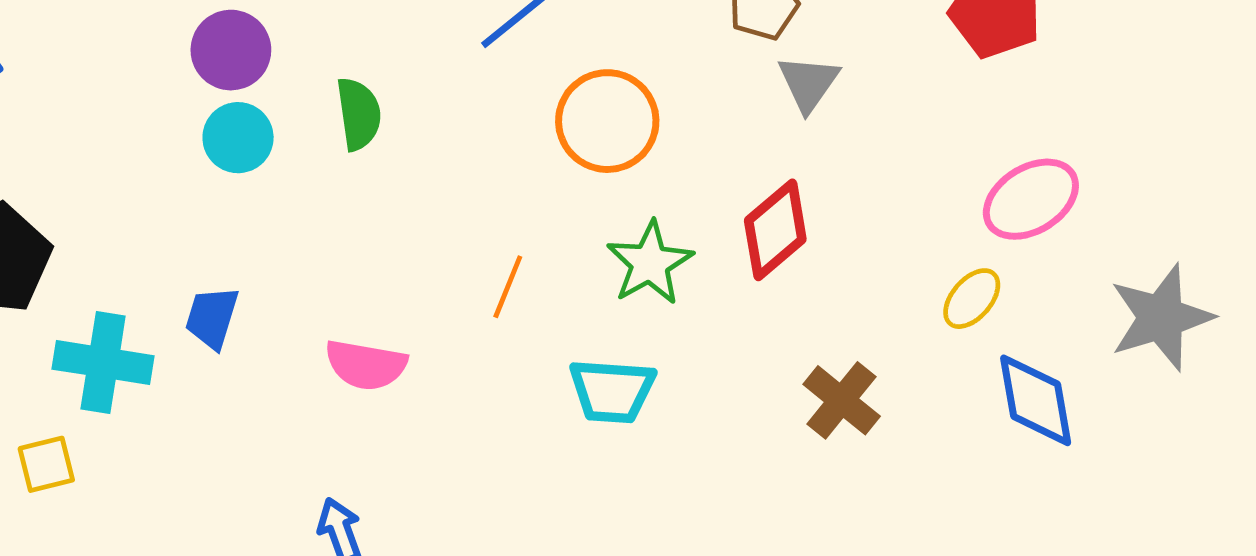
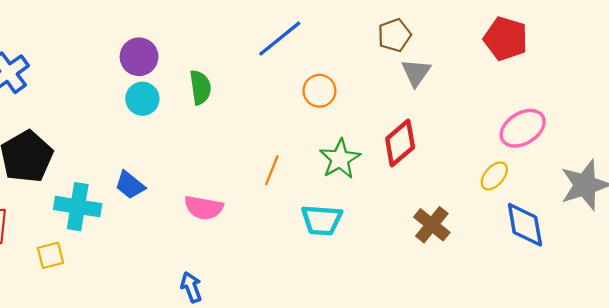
orange circle: (607, 121) -> (319, 91), size x0.7
blue trapezoid: (212, 318) -> (130, 185), turned -68

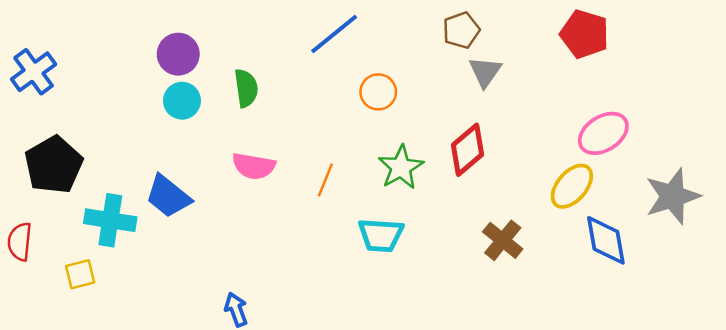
yellow ellipse: (494, 176) -> (572, 186), size x1.4
blue trapezoid: (130, 185) -> (168, 196), size x1.4
pink semicircle: (204, 208) -> (254, 166), moved

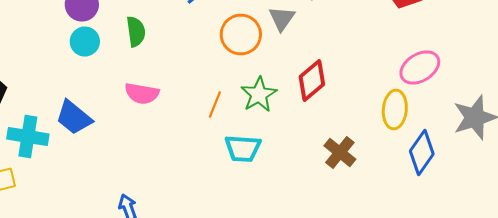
gray triangle: (485, 72) -> (282, 18), moved
orange circle: (378, 92) -> (241, 34), size x1.4
orange line: (325, 180) -> (215, 104), moved
yellow ellipse: (572, 186) -> (395, 110), turned -36
blue diamond: (606, 240) -> (422, 152), turned 45

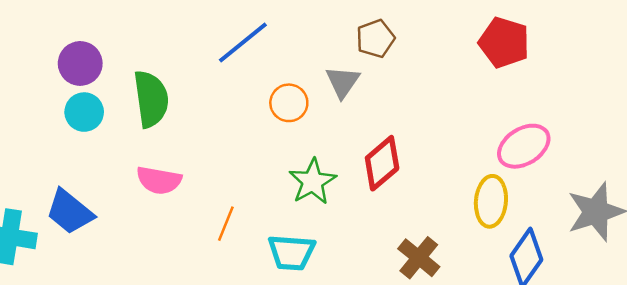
green semicircle: (136, 32) -> (151, 99), size x1.4
orange circle: (241, 34) -> (289, 103), size x0.7
orange line: (215, 104) -> (226, 224), moved

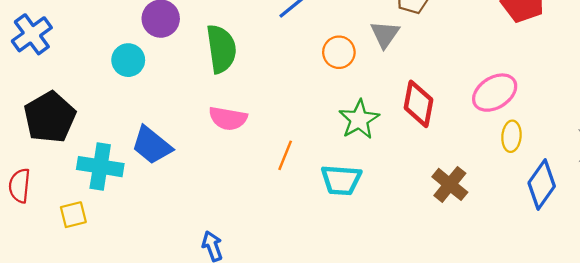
cyan circle: (84, 112) -> (128, 60), moved
pink ellipse: (524, 146) -> (495, 93), moved
red diamond: (382, 163) -> (418, 104), turned -39
yellow ellipse: (491, 201) -> (511, 136), size x0.7

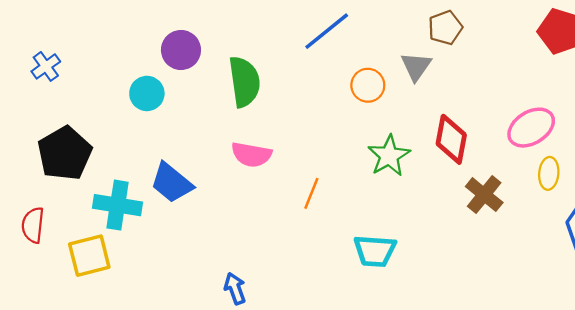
blue cross: (32, 34) -> (46, 66), size x0.7
cyan trapezoid: (341, 180) -> (375, 251), moved
brown cross: (450, 184) -> (484, 195), moved
yellow square: (73, 215) -> (89, 256), size x1.5

